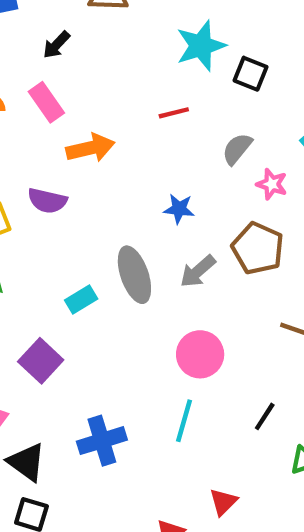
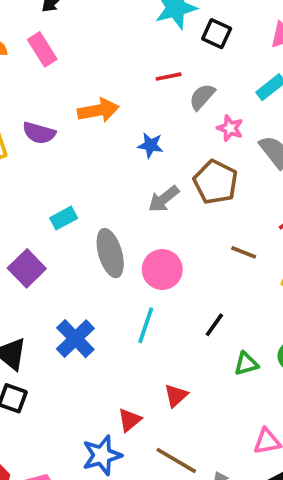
red line: (174, 113) -> (169, 77), moved
orange arrow: (90, 148) -> (98, 110), moved
gray ellipse: (134, 275) -> (110, 253), moved
blue cross: (102, 441) -> (75, 339), turned -30

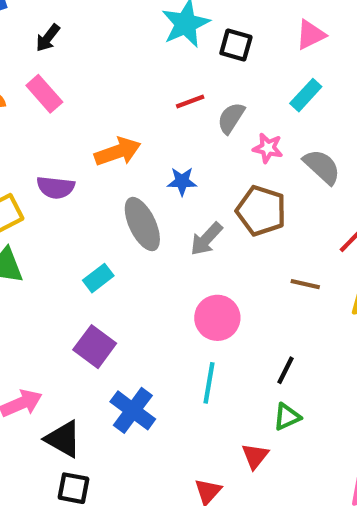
gray ellipse: (110, 253) -> (142, 224), moved
purple square: (27, 268) -> (95, 347), moved
green triangle: (246, 364) -> (287, 417), moved

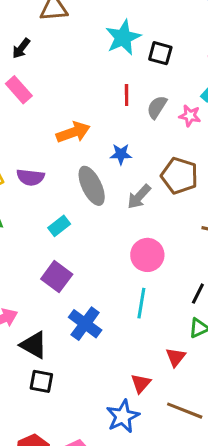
red line: (190, 101) -> (127, 95), turned -70
pink star: (268, 148) -> (190, 116), moved
purple semicircle: (56, 187) -> (30, 177), moved

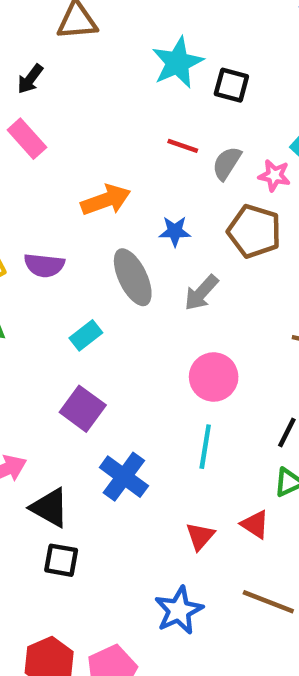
red line: (127, 95) -> (183, 146), turned -70
brown pentagon: (180, 176) -> (254, 231), moved
red triangle: (176, 357) -> (255, 524), turned -35
red triangle: (141, 383) -> (200, 536), moved

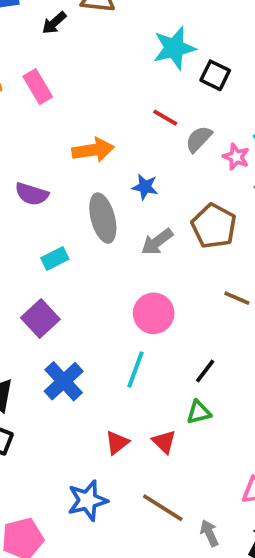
black arrow: (30, 79) -> (54, 23), moved
brown pentagon: (254, 231) -> (214, 226), moved

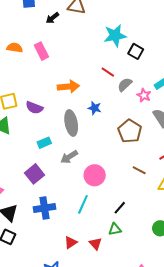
gray arrow: (157, 242) -> (69, 157), moved
blue cross: (64, 381) -> (44, 208), turned 30

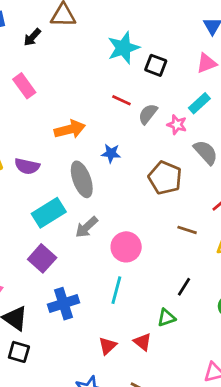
cyan rectangle: (44, 143) -> (49, 213), size x1.6
black line: (120, 208) -> (184, 287), moved

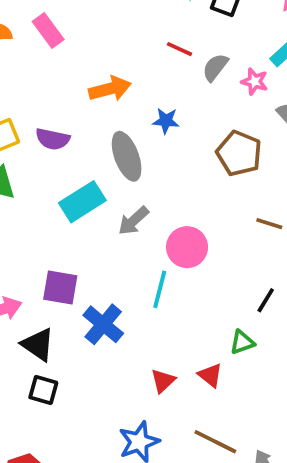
purple square: (42, 258) -> (60, 287), moved, turned -32
cyan line: (116, 290) -> (160, 289), moved
blue cross: (64, 304) -> (103, 324), turned -32

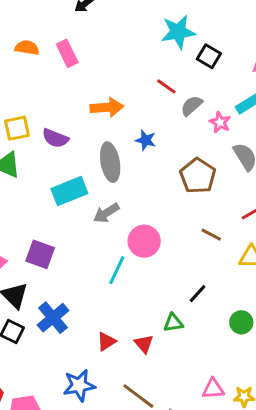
blue cross: (103, 324) -> (53, 318), moved

